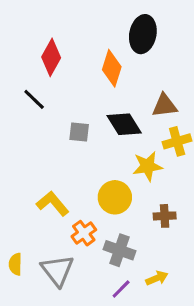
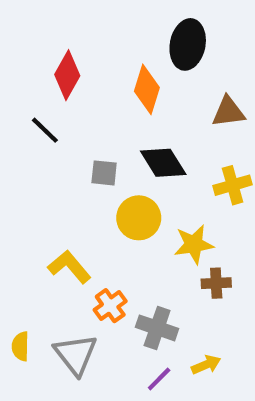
brown triangle: (165, 106) -> (228, 112), moved
yellow star: (148, 166) -> (194, 244), moved
yellow circle: (115, 197) -> (139, 218), moved

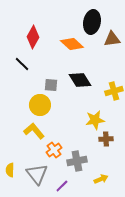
orange diamond: (147, 89) -> (72, 44), turned -65
brown triangle: (228, 112) -> (112, 39), moved
yellow circle: (139, 218) -> (40, 105), moved
gray cross: (157, 328) -> (77, 161), turned -30
purple line: (159, 379) -> (62, 186), moved

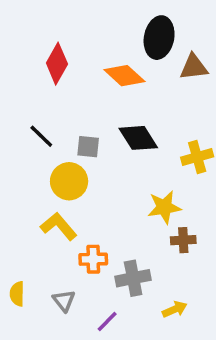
black line: (22, 64) -> (41, 136), moved
orange cross: (54, 150) -> (93, 259), turned 35
gray triangle: (37, 174) -> (64, 301), size x0.6

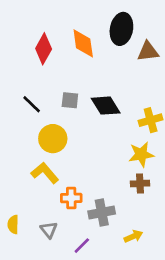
orange diamond: (124, 76) -> (83, 43), moved, turned 40
gray square: (88, 147) -> (70, 100), moved
yellow star: (164, 207) -> (141, 154), moved

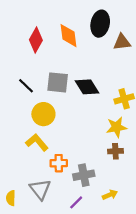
gray square: (70, 100) -> (58, 82), size x1.5
yellow semicircle: (13, 224) -> (11, 198), moved
gray triangle: (49, 230) -> (40, 189), size x1.5
purple line: (82, 246) -> (76, 202), moved

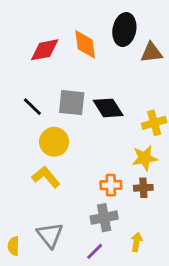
red diamond: (36, 40) -> (45, 50), turned 50
orange cross: (59, 163) -> (111, 185), moved
yellow arrow: (110, 195) -> (137, 242), turned -56

